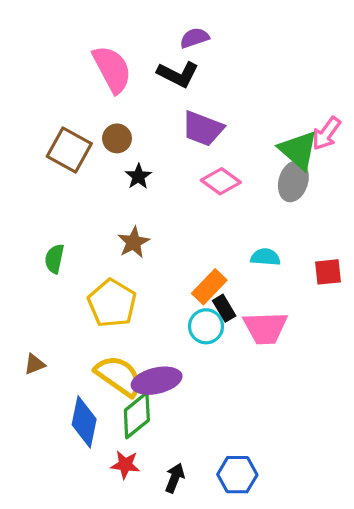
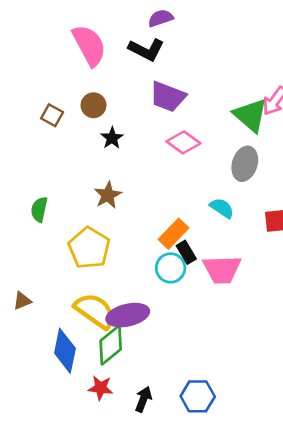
brown square: (69, 150) -> (52, 115), size x0.6
gray ellipse: (293, 181) -> (245, 164), moved
cyan semicircle: (265, 257) -> (222, 208), turned 30

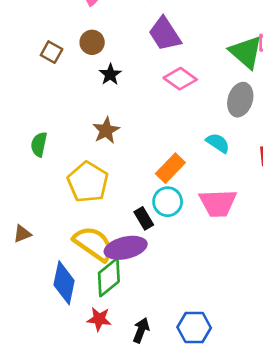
purple trapezoid: (168, 97) -> (165, 34), turned 36
black rectangle: (186, 252) -> (144, 218), moved

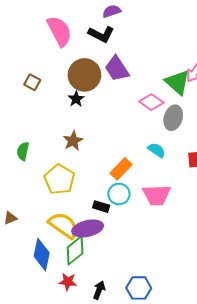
brown circle: (92, 42) -> (84, 75), moved, size x1.8
pink diamond: (180, 79) -> (151, 102), moved
black rectangle: (144, 218) -> (101, 207), turned -42

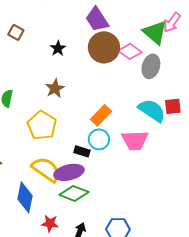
brown circle: (84, 75) -> (104, 47), moved
cyan semicircle: (157, 150) -> (152, 110), moved, size x1.6
green diamond: (75, 250) -> (74, 193), moved, turned 60

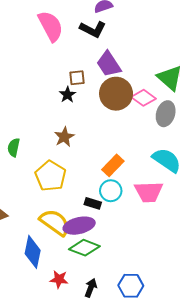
brown square: (16, 32) -> (77, 78), moved, turned -35

